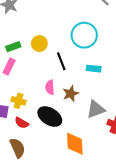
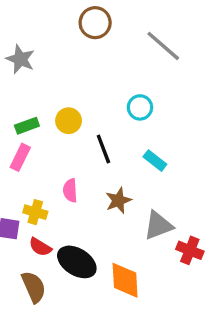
cyan circle: (84, 35) -> (140, 107), size x0.6
cyan rectangle: (94, 69) -> (155, 161), turned 32
pink semicircle: (50, 87) -> (70, 190), moved
black ellipse: (50, 117) -> (77, 262), moved

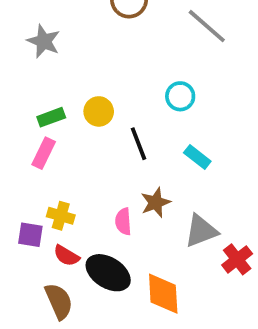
pink semicircle: (70, 190) -> (123, 221), moved
red cross: (190, 250) -> (237, 259), turned 30

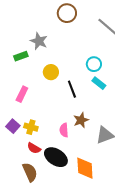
gray star: (44, 41) -> (39, 41), moved
green rectangle: (51, 117) -> (21, 56), moved
cyan rectangle: (197, 157) -> (99, 83), moved
purple square: (30, 235) -> (13, 126), moved, turned 32

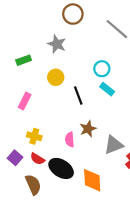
gray star: (39, 41) -> (57, 44), moved
purple square: (13, 126) -> (15, 158), moved

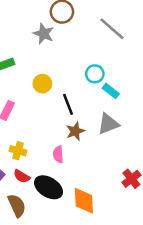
gray star: (57, 44) -> (44, 34), moved
cyan rectangle: (107, 89) -> (111, 91), moved
brown star: (88, 129) -> (75, 131), moved
gray triangle: (114, 145) -> (108, 124), moved

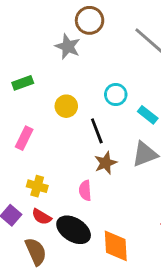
cyan circle: (95, 74) -> (116, 95), moved

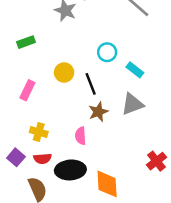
yellow circle: (66, 106) -> (64, 72), moved
red semicircle: (42, 217) -> (43, 159), turned -36
black ellipse: (74, 230) -> (70, 170), turned -36

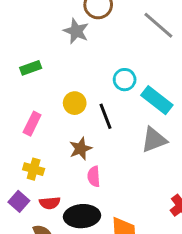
cyan rectangle: (135, 70) -> (157, 100), size x1.5
brown star: (98, 112) -> (81, 149), moved
yellow cross: (39, 132) -> (34, 169), moved

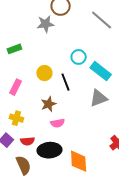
gray star: (76, 31) -> (45, 24), turned -30
pink semicircle: (94, 176) -> (58, 123), turned -96

